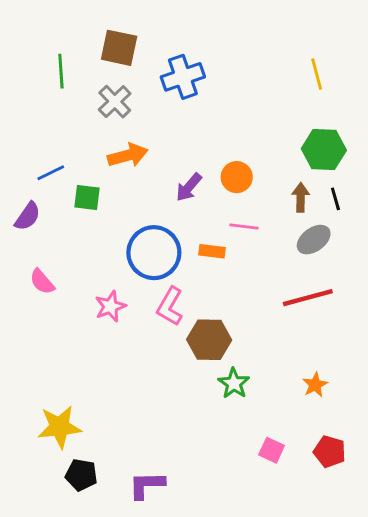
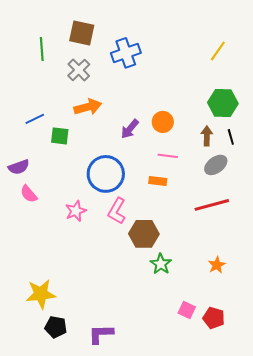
yellow line: (317, 74) -> (218, 51), turned 50
purple semicircle: (28, 216) -> (19, 167), moved, turned 35
orange rectangle: (212, 251) -> (158, 181), moved
red pentagon: (330, 452) -> (214, 318), moved

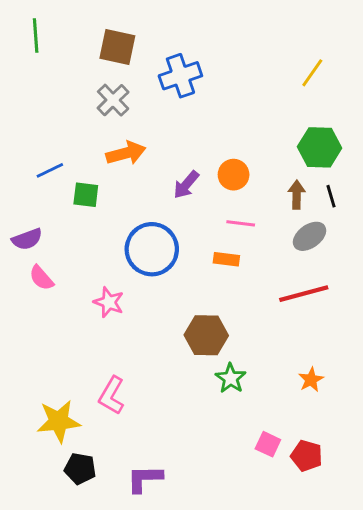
green line: (42, 49) -> (36, 36), moved
pink star: (76, 211) -> (109, 302), turned -30
pink L-shape: (117, 211) -> (112, 395), moved

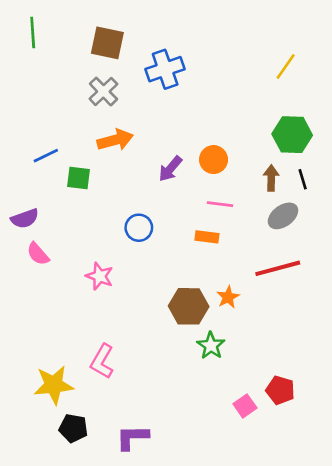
blue circle: (152, 249) -> (139, 228), size x0.6
orange star: (311, 380) -> (228, 297), moved
pink square: (268, 444) -> (245, 406), turned 30
red pentagon: (307, 456) -> (280, 390), moved

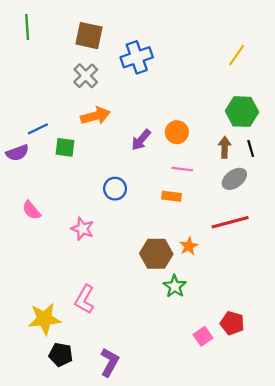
purple semicircle: (25, 219) -> (17, 153), moved
purple L-shape: (132, 437) -> (110, 362), turned 120

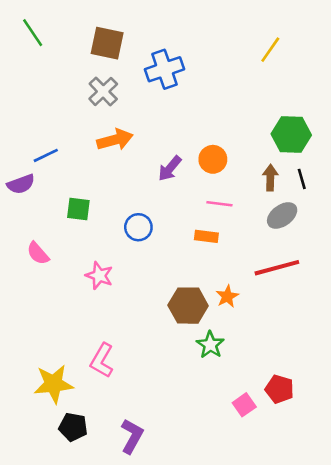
green line: (27, 27) -> (33, 33), turned -30
yellow line: (237, 55) -> (270, 50), moved
green square: (65, 147) -> (78, 209), moved

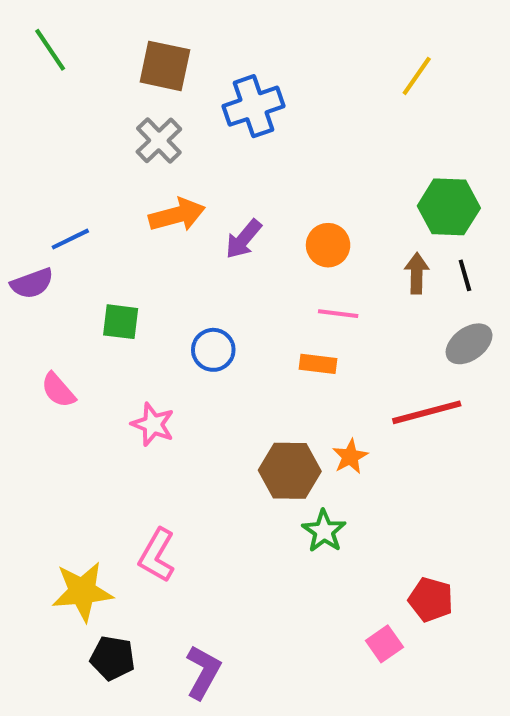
purple arrow: (170, 168) -> (243, 239), moved
gray ellipse: (282, 215) -> (469, 344), moved
pink square: (244, 405) -> (384, 644), moved

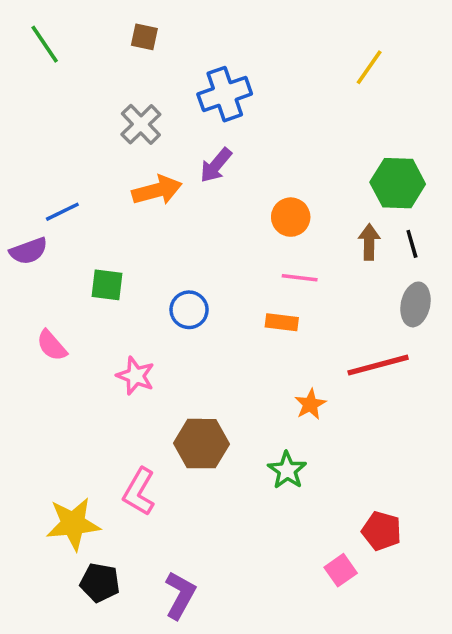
brown square: (165, 66) -> (144, 37), moved, size x0.6
purple arrow: (243, 239) -> (216, 165), moved
gray ellipse: (469, 344) -> (416, 304), turned -42
brown hexagon: (290, 471) -> (202, 444), moved

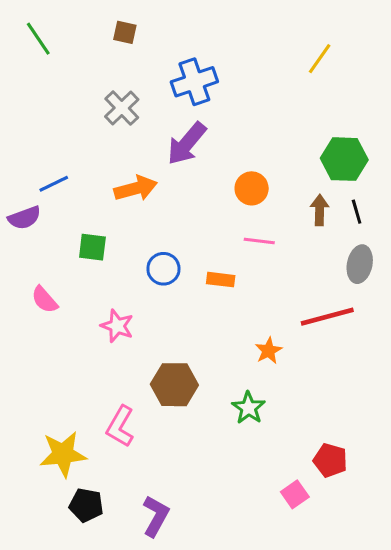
purple arrow: (216, 165) -> (187, 144), size x1.4
orange arrow: (157, 190) -> (136, 188), moved
orange rectangle: (282, 322) -> (221, 280), moved

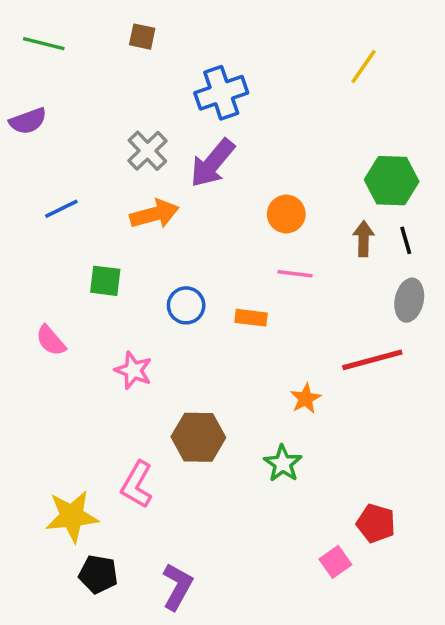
green line: (38, 39) -> (44, 44), turned -42
gray cross: (122, 108) -> (147, 151), moved
purple semicircle: (24, 218) -> (28, 121), moved

